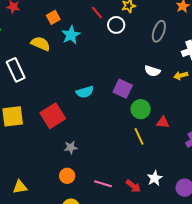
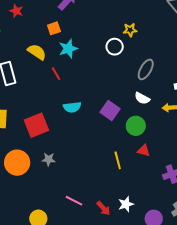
red line: (97, 13) -> (56, 74), moved
gray ellipse: (159, 31) -> (146, 69), moved
green circle: (141, 109) -> (136, 126), moved
orange circle: (67, 176) -> (17, 163), moved, size x1.6

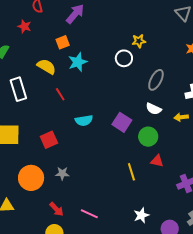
red line: (56, 74) -> (60, 94), moved
red square: (36, 125) -> (49, 140), size x0.7
red arrow: (103, 208) -> (57, 209), moved

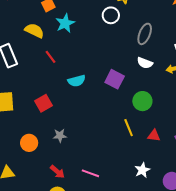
green circle: (148, 137) -> (142, 101), moved
red triangle: (157, 161) -> (154, 136), moved
orange circle: (31, 178) -> (29, 143), size x0.7

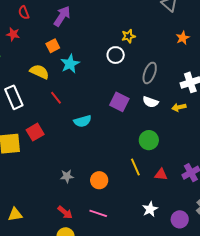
purple square: (115, 79) -> (119, 102), moved
red square: (43, 103) -> (35, 132), moved
orange circle: (29, 143) -> (99, 180), moved

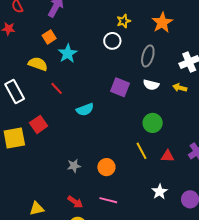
orange star: (183, 38) -> (162, 23), moved, size x1.5
yellow arrow: (179, 107) -> (180, 88), turned 32
yellow triangle: (15, 214) -> (37, 209), moved

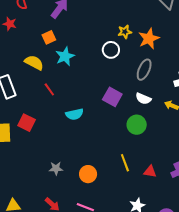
orange star: (162, 23) -> (149, 39), moved
green circle: (153, 123) -> (137, 125), moved
red square: (39, 124) -> (27, 123), turned -36

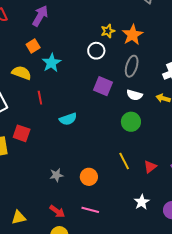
red line: (49, 89) -> (40, 98), turned 32
purple square: (112, 97) -> (103, 86), moved
red triangle: (150, 172) -> (150, 167), turned -40

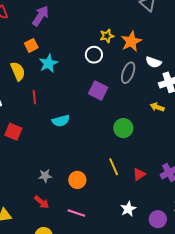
yellow semicircle: (22, 73) -> (18, 71), turned 42
white semicircle: (134, 95) -> (154, 62), moved
red arrow: (57, 211) -> (42, 202), moved

